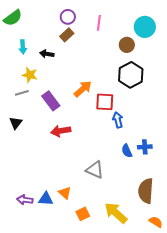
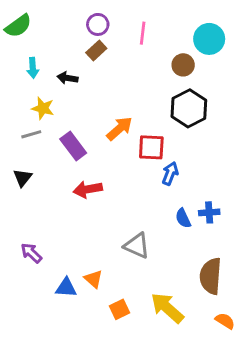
blue arrow: (118, 120) -> (170, 173), turned 35
purple arrow: (25, 200) -> (31, 253), moved, turned 35

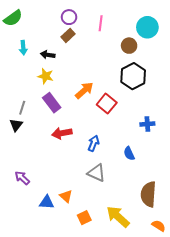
yellow star: (43, 108) -> (46, 76), moved
gray line: (31, 134) -> (22, 108), moved, turned -56
red square: (151, 147) -> (107, 104), turned 36
blue arrow: (170, 173) -> (93, 143), moved
blue cross: (209, 212) -> (147, 124), moved

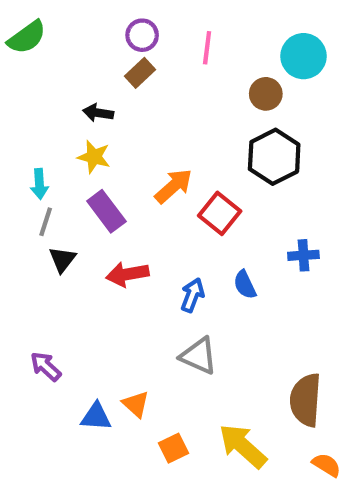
cyan arrow: (23, 48) -> (39, 184), moved
black triangle: (16, 125) -> (62, 259), moved
blue semicircle: (129, 153) -> (245, 285), moved

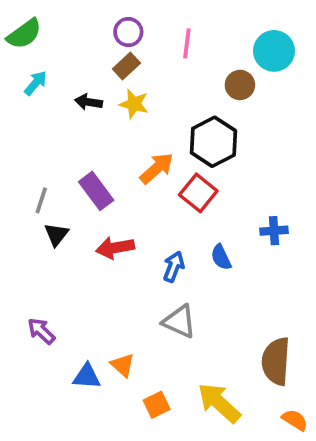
yellow star: (94, 157) -> (134, 104), moved
black hexagon: (274, 157) -> (213, 142), moved
cyan arrow: (39, 184) -> (36, 83), moved, turned -136

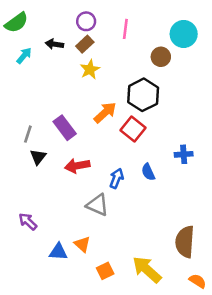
black arrow: (89, 102) -> (54, 44), moved
yellow star: (134, 104) -> (90, 69), turned 30
gray triangle: (179, 322) -> (98, 205), moved

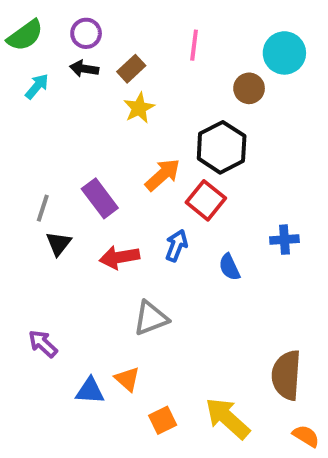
purple circle: (86, 21) -> (86, 33), moved
blue arrow: (117, 178) -> (176, 245), moved
gray triangle: (98, 205) -> (151, 318), turned -45

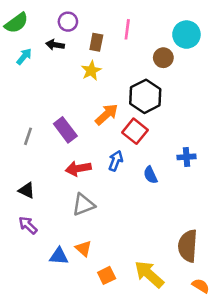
purple circle: (86, 33) -> (68, 22), moved
brown rectangle: (131, 69) -> (96, 42), moved, turned -36
black triangle: (59, 243) -> (27, 190), moved, turned -42
gray triangle: (151, 318) -> (83, 205), moved

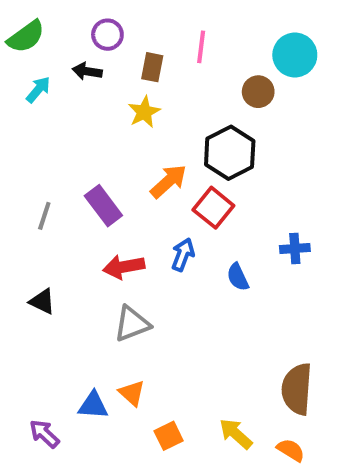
purple arrow: (28, 225) -> (44, 434), moved
yellow arrow: (149, 274) -> (236, 434), size x0.7
orange semicircle: (201, 286) -> (291, 450), moved

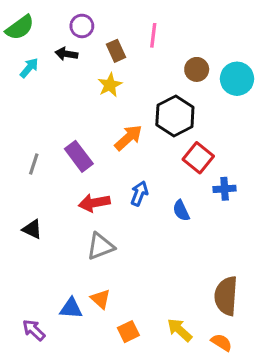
cyan circle: (295, 55) -> (237, 79), moved
brown rectangle: (152, 67) -> (116, 51), turned -35
red square: (213, 208) -> (198, 158), moved

